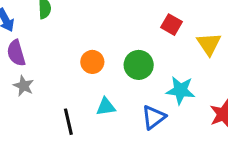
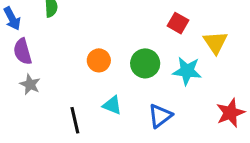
cyan star: (180, 90) -> (187, 71), moved
cyan triangle: (106, 107) -> (112, 105), turned 30

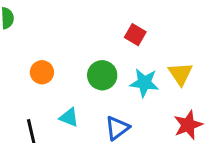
yellow triangle: (215, 43) -> (180, 74), moved
orange circle: (99, 60) -> (42, 72), moved

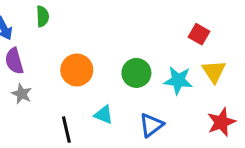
red square: (135, 35) -> (199, 34), moved
orange circle: (42, 72) -> (77, 70), size x1.4

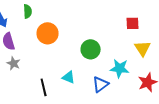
red square: (199, 34) -> (133, 23), turned -32
orange circle: (77, 70) -> (48, 33), moved
cyan star: (178, 80) -> (120, 68), moved

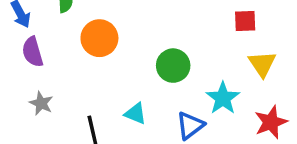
gray star: (14, 63) -> (41, 103), moved
cyan star: (120, 68) -> (223, 98), turned 30

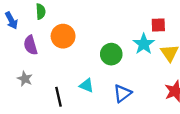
purple semicircle: (33, 52) -> (31, 45), moved
cyan star: (223, 98) -> (144, 44), moved

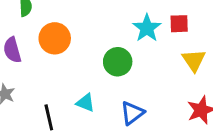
cyan star: (144, 44) -> (147, 28), moved

